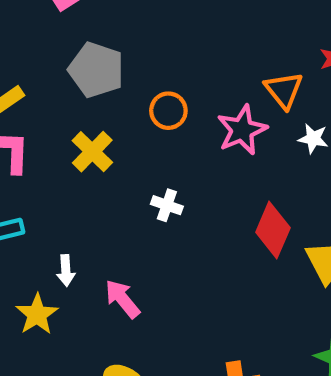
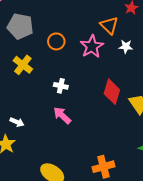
white arrow: (66, 271) -> (17, 122), turned -56
pink arrow: (122, 299) -> (62, 115), moved

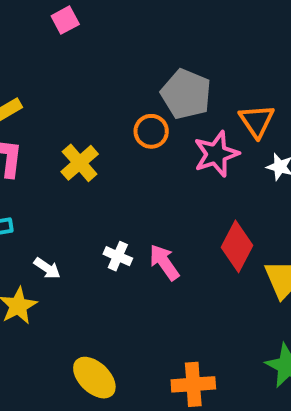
gray pentagon: (20, 26) -> (186, 94), moved
white cross: (61, 86) -> (118, 256), moved
pink arrow: (62, 115) -> (164, 262), moved

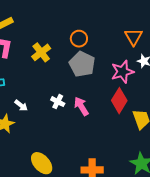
gray pentagon: (186, 94) -> (82, 64), moved
pink star: (216, 154) -> (122, 72), moved

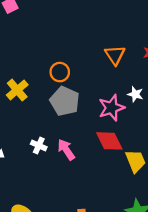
orange triangle: (134, 37) -> (115, 55), moved
red diamond: (119, 101) -> (109, 141), turned -55

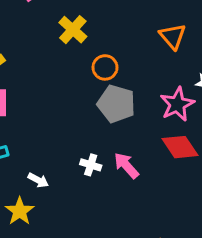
yellow cross: (17, 90) -> (73, 30), moved

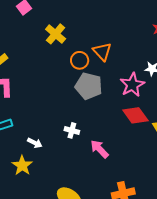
orange triangle: (173, 36) -> (102, 52), moved
pink arrow: (126, 165) -> (99, 149), moved

